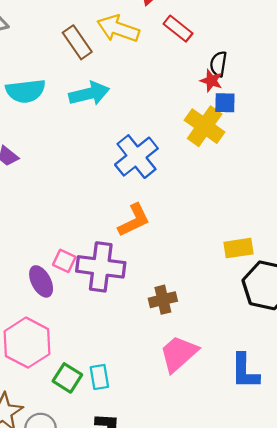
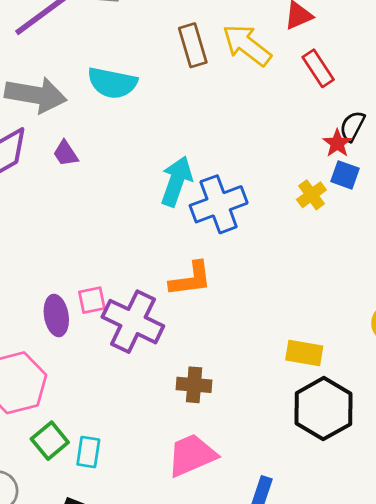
cyan arrow: (89, 94) -> (176, 181), moved, turned -75
yellow cross: (205, 126) -> (311, 195), size x0.6
pink square: (64, 261) -> (92, 300), turned 35

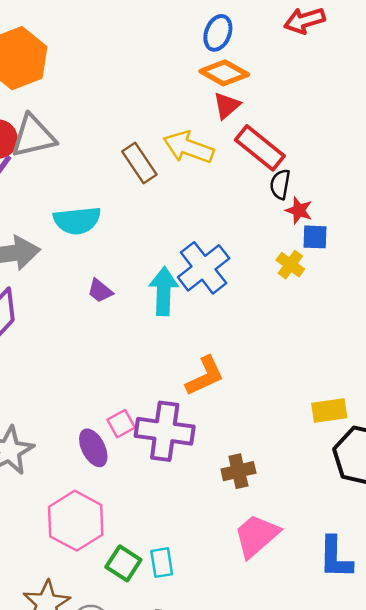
red rectangle: (318, 68) -> (260, 148), size x1.4
black semicircle: (352, 126) -> (280, 184), moved
purple trapezoid: (66, 153) -> (100, 291), moved
blue cross: (219, 204) -> (204, 268), moved

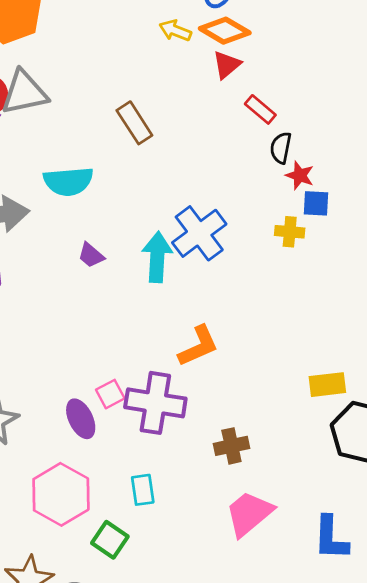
yellow arrow: (188, 147) -> (175, 31), moved, size x0.6
red rectangle: (260, 148) -> (260, 109), size x0.6
yellow cross: (290, 265) -> (290, 232), turned -32
cyan rectangle: (162, 563) -> (143, 490), moved

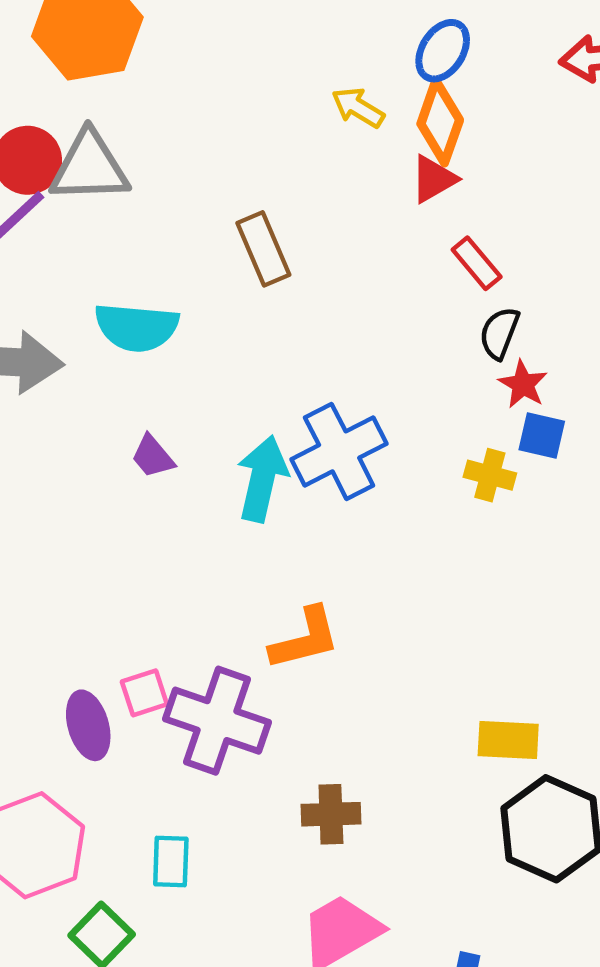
orange diamond: (225, 31) -> (440, 122), turned 69

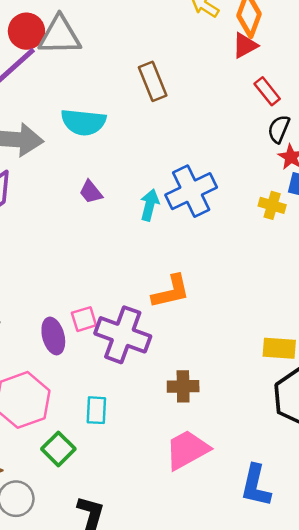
cyan arrow: (262, 479) -> (150, 205), size x0.7

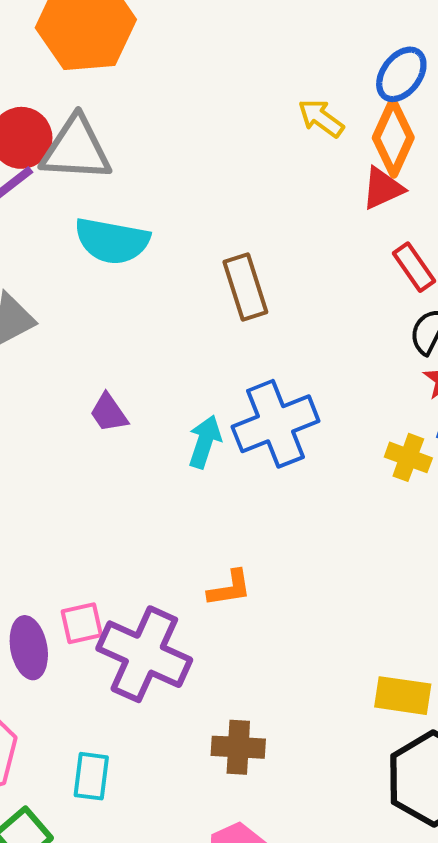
brown rectangle: (153, 81) -> (245, 287), moved
cyan semicircle: (83, 122) -> (112, 241), moved
orange L-shape: (171, 292) -> (230, 588), size x0.7

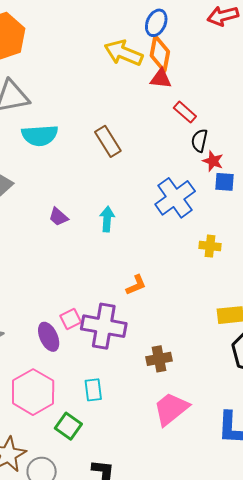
yellow arrow: (321, 118) -> (124, 53), size x1.6
red triangle: (383, 188) -> (161, 79), turned 45
blue cross: (276, 424) -> (175, 198), moved
yellow cross: (408, 457) -> (210, 246), moved

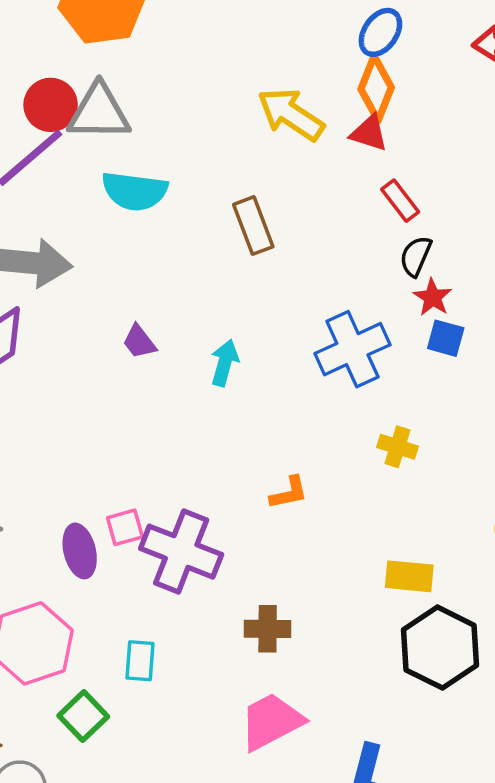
yellow arrow: (124, 53) -> (291, 114), moved
orange L-shape: (136, 285) -> (289, 493), moved

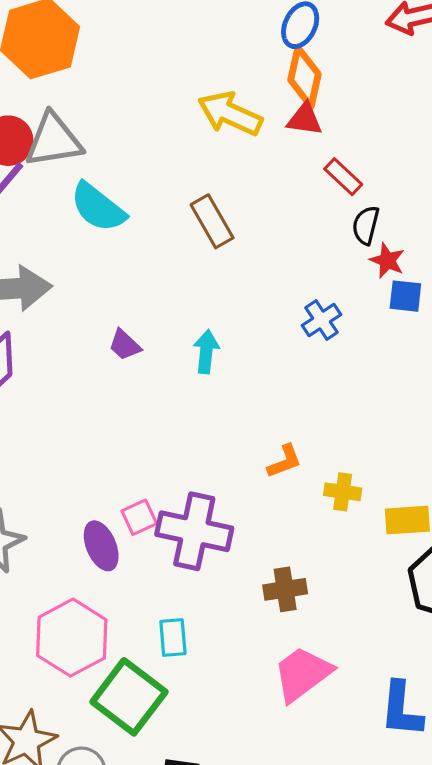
cyan semicircle: (135, 191) -> (98, 207), turned 40
blue cross: (352, 349) -> (321, 320), size x0.6
yellow cross: (397, 447) -> (343, 492), moved
green square: (83, 716) -> (129, 697), size x1.6

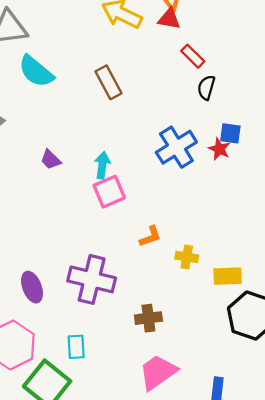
red star: (387, 261) -> (219, 149), moved
blue cross: (321, 320) -> (176, 147), size x1.6
pink square: (139, 517) -> (109, 192), moved, size x1.4

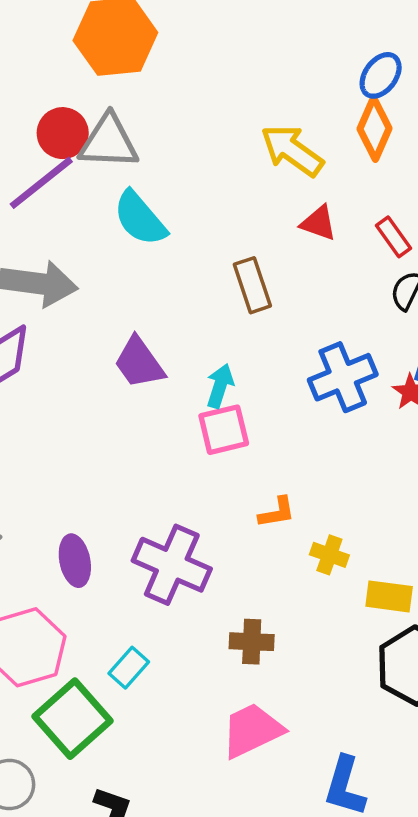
red triangle: (169, 19) -> (319, 223), moved
brown rectangle: (108, 82) -> (252, 285), moved
purple trapezoid: (51, 160) -> (139, 363), size x1.6
cyan rectangle: (76, 347) -> (129, 668), turned 35

